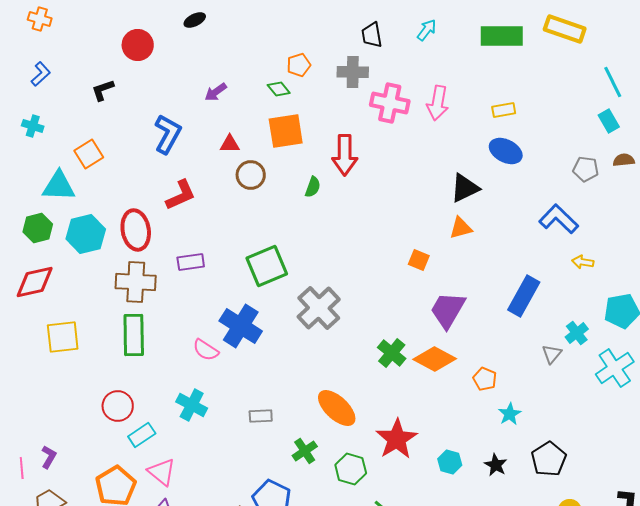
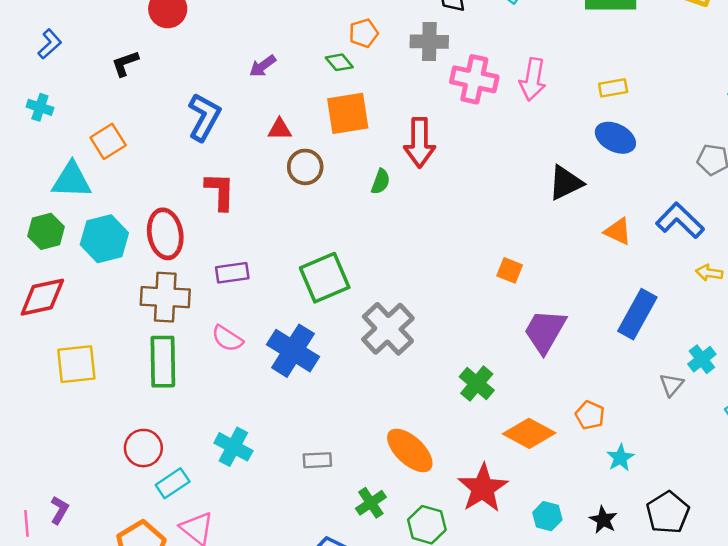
red L-shape: (181, 195) -> (220, 191), turned -64
orange triangle: (461, 228) -> (618, 231), moved, turned 40
pink semicircle: (206, 350) -> (227, 339), moved
orange diamond: (435, 359) -> (529, 433), moved

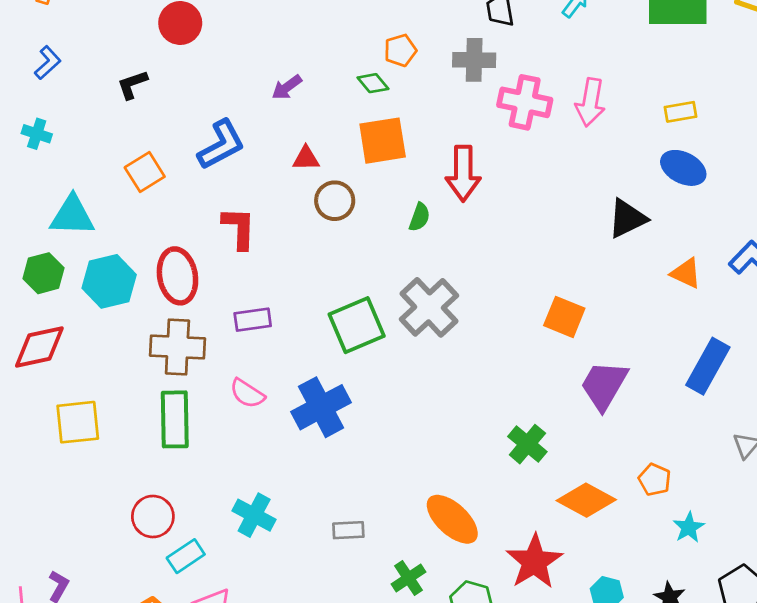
blue L-shape: (204, 117) -> (221, 145), turned 33
orange square: (108, 141) -> (145, 172), moved
orange square: (510, 270) -> (564, 317), size x1.4
gray cross: (388, 329) -> (429, 307), moved
blue cross: (293, 351) -> (321, 407), turned 30

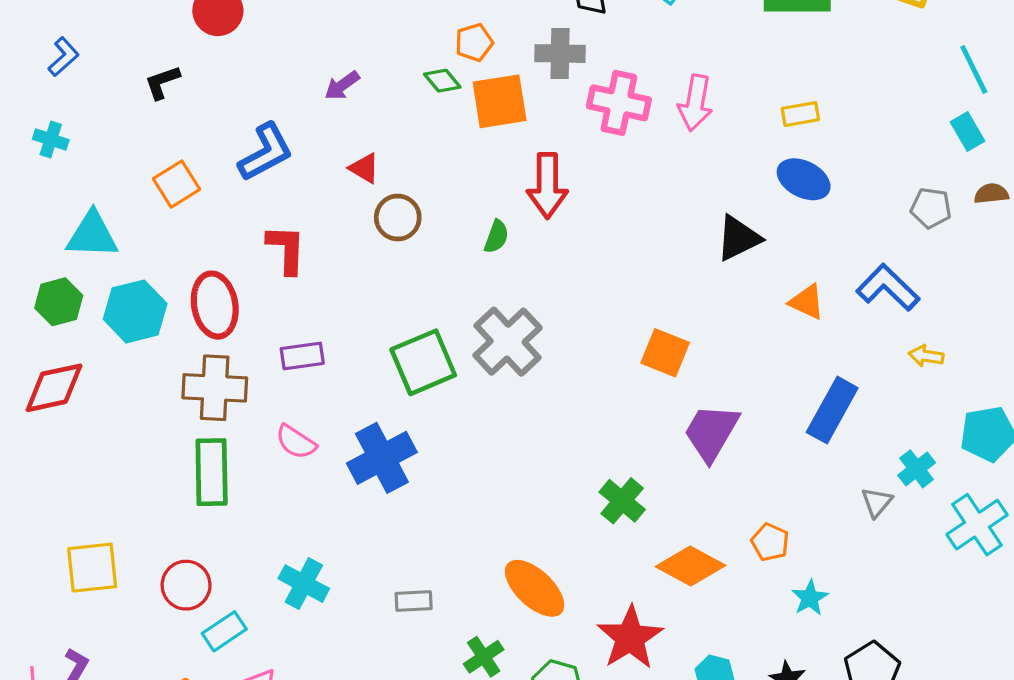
orange square: (383, 141) -> (500, 101), moved
red triangle: (306, 158) -> (364, 168), turned 32
yellow square: (78, 422) -> (92, 568), moved

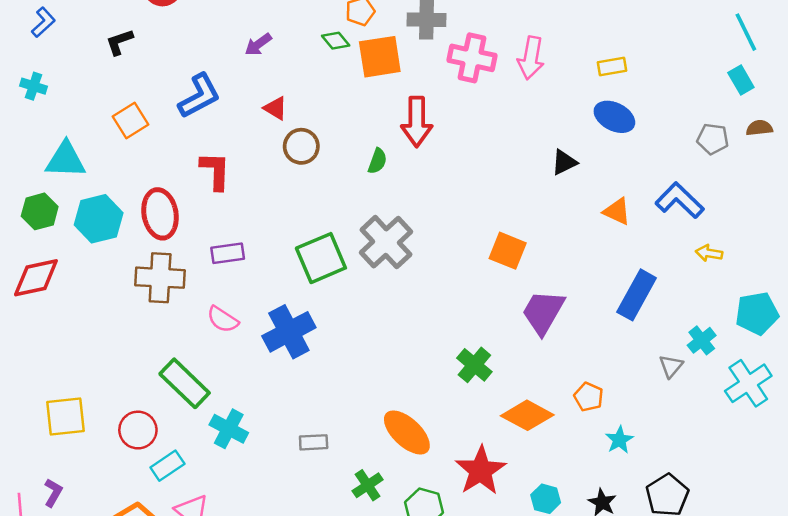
black triangle: (738, 238) -> (564, 162), size x0.7
green rectangle: (212, 472) -> (185, 383), moved, turned -45

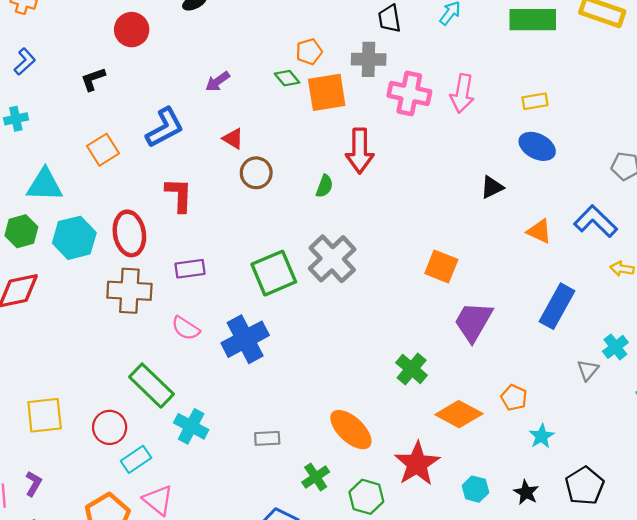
cyan cross: (34, 86) -> (16, 119), turned -30

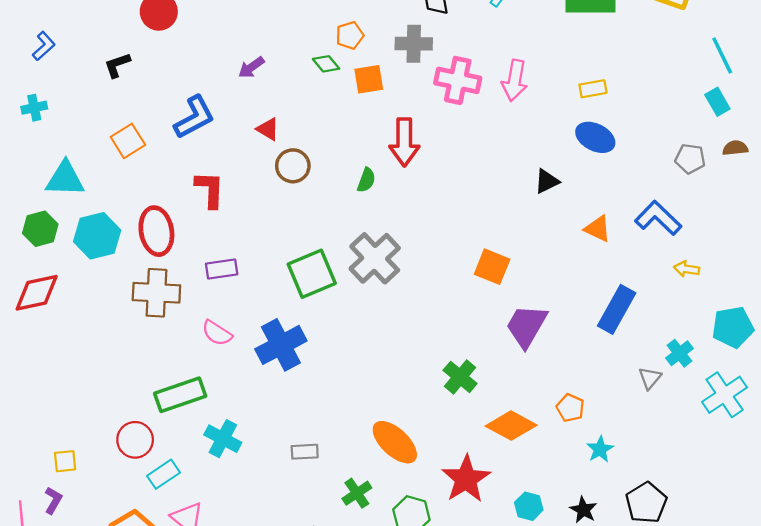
orange square: (327, 92) -> (369, 79), size x0.7
green rectangle: (151, 386) -> (180, 395), turned -63
yellow square: (45, 415) -> (65, 461), moved, size x0.6

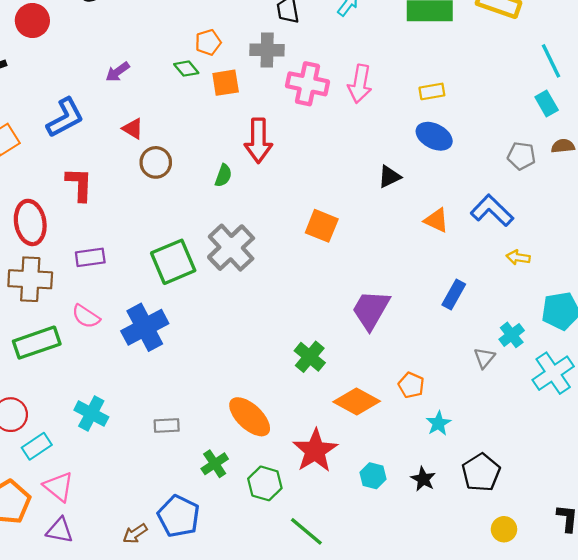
orange square: (492, 267) -> (322, 226), moved
blue rectangle: (617, 309) -> (454, 295), size x0.7
green rectangle: (180, 395) -> (37, 343), moved

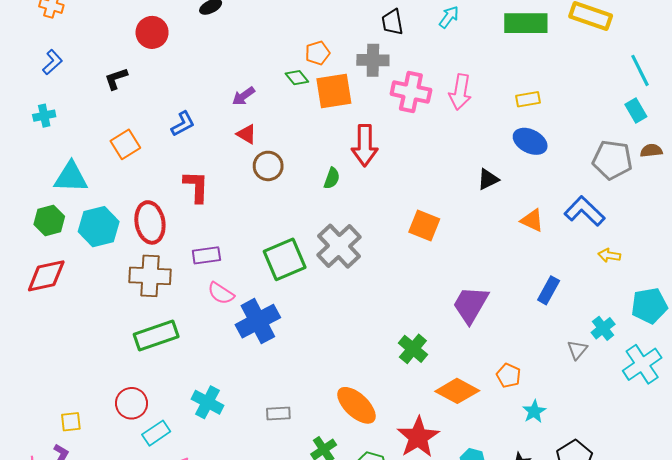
purple arrow: (118, 72) -> (243, 96), moved
orange square: (226, 83) -> (334, 91), size x1.4
blue L-shape: (65, 118) -> (183, 124), size x0.7
gray pentagon: (521, 156) -> (612, 160), size x1.5
pink semicircle: (86, 316) -> (221, 293), moved

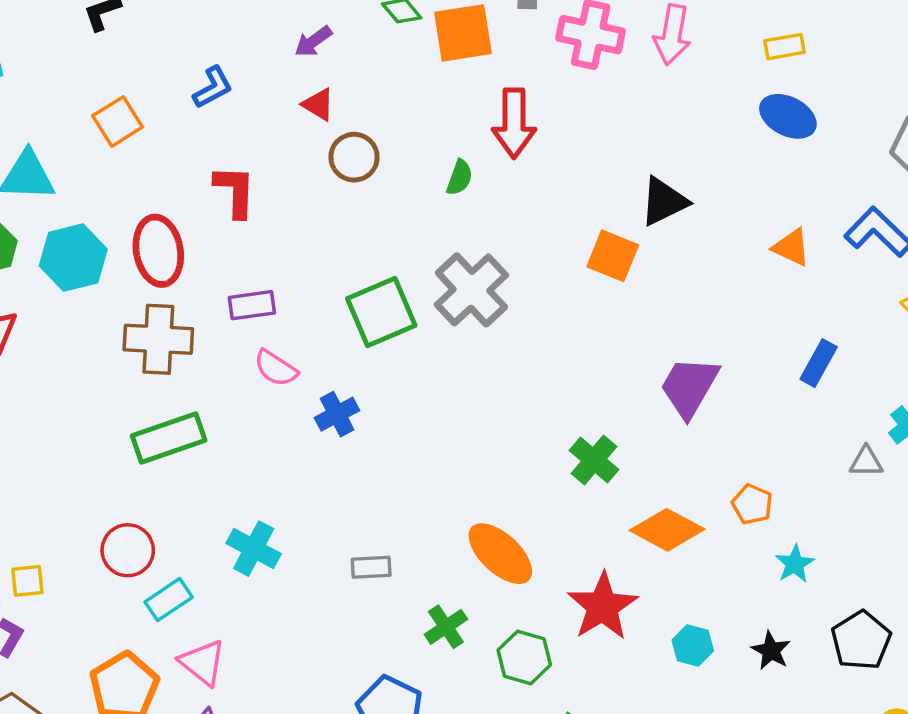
black triangle: (488, 179) -> (664, 201), moved, size x1.4
blue cross: (258, 321) -> (337, 414), size x0.6
gray triangle: (577, 350) -> (866, 462), turned 50

